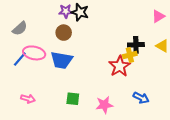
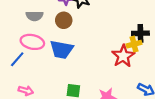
gray semicircle: (20, 29) -> (34, 16), moved, turned 42
blue line: (20, 59) -> (17, 59), moved

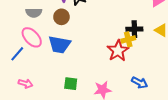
pink ellipse: (32, 42) -> (32, 37), turned 35

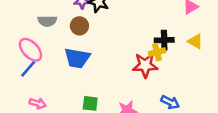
pink ellipse: (32, 37) -> (31, 50), moved
red star: (118, 51) -> (145, 65), turned 30

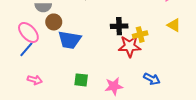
brown circle: (79, 26) -> (54, 22), moved
black cross: (164, 40) -> (119, 26), moved

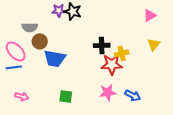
yellow triangle: (174, 25) -> (154, 44), turned 40
blue line: (26, 49) -> (14, 67), turned 42
pink star: (114, 86) -> (108, 92), moved

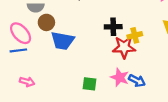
pink star: (108, 92) -> (120, 77), turned 30
blue arrow: (133, 95) -> (137, 81), moved
green square: (66, 96) -> (90, 84), moved

